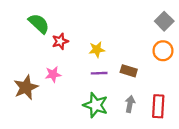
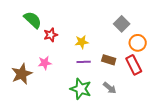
gray square: (164, 21) -> (122, 24), moved
gray arrow: (130, 104) -> (110, 88), turned 120
red rectangle: (158, 106) -> (134, 65), moved, turned -30

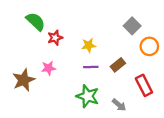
brown rectangle: (109, 60) -> (118, 65), turned -56
red rectangle: (134, 65) -> (144, 85), moved
gray arrow: (110, 88) -> (119, 105), moved

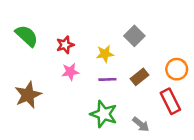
green semicircle: (36, 21) -> (27, 36), moved
gray square: (132, 26) -> (134, 36), moved
orange circle: (149, 46) -> (177, 69), moved
pink star: (49, 68) -> (70, 72), moved

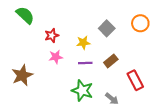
green semicircle: (27, 36) -> (25, 15), moved
orange circle: (177, 69) -> (140, 23), moved

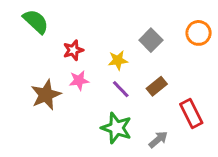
purple line: (85, 63) -> (121, 89), turned 48
brown star: (22, 75) -> (46, 95), moved
gray arrow: (112, 99) -> (158, 139), turned -80

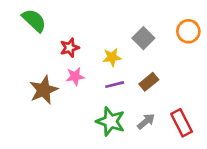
purple line: (121, 89) -> (115, 85), turned -60
red rectangle: (191, 114) -> (182, 123), moved
gray arrow: (158, 139) -> (146, 121), moved

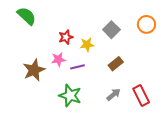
red star: (70, 48) -> (66, 37), moved
purple line: (115, 85) -> (77, 67), moved
green star: (111, 121) -> (70, 96), moved

